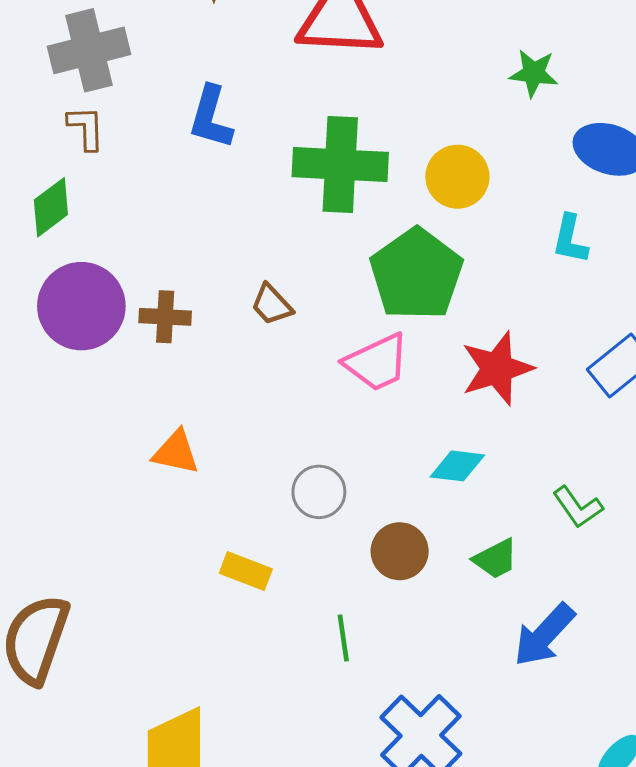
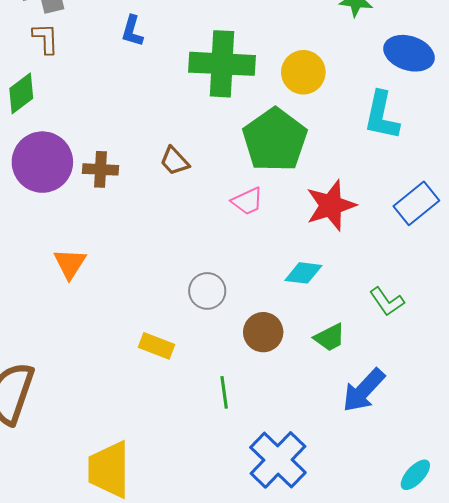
blue L-shape: (211, 117) -> (132, 31), size x0.7
cyan L-shape: (570, 239) -> (382, 116), size x1.4
pink trapezoid: (377, 362) -> (247, 201), size x0.7
orange triangle: (176, 452) -> (70, 263), moved, turned 51

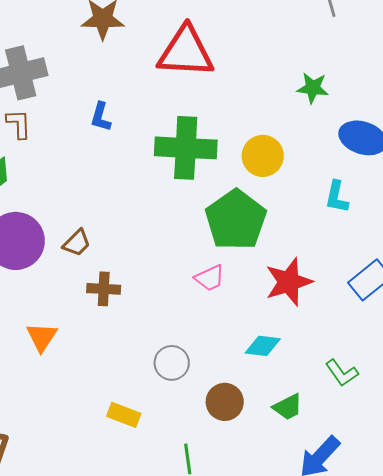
cyan L-shape: (382, 116) -> (337, 197), size x0.7
brown trapezoid: (174, 161) -> (77, 243), moved, turned -92
brown cross: (100, 169) -> (104, 289), moved

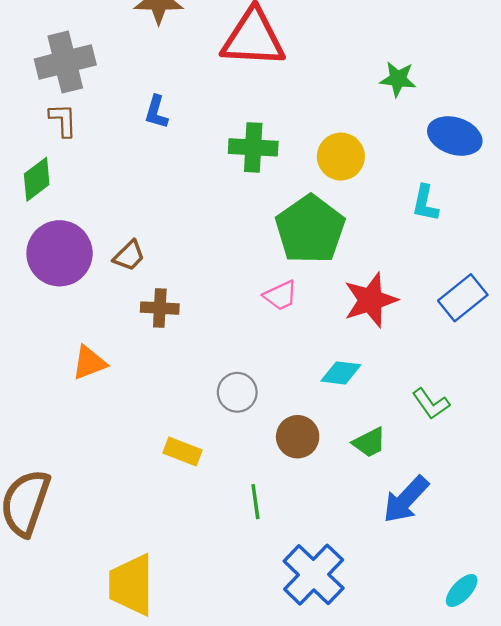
green cross: (186, 148) -> (253, 147), size x0.7
orange triangle: (42, 337) -> (89, 363), turned 36

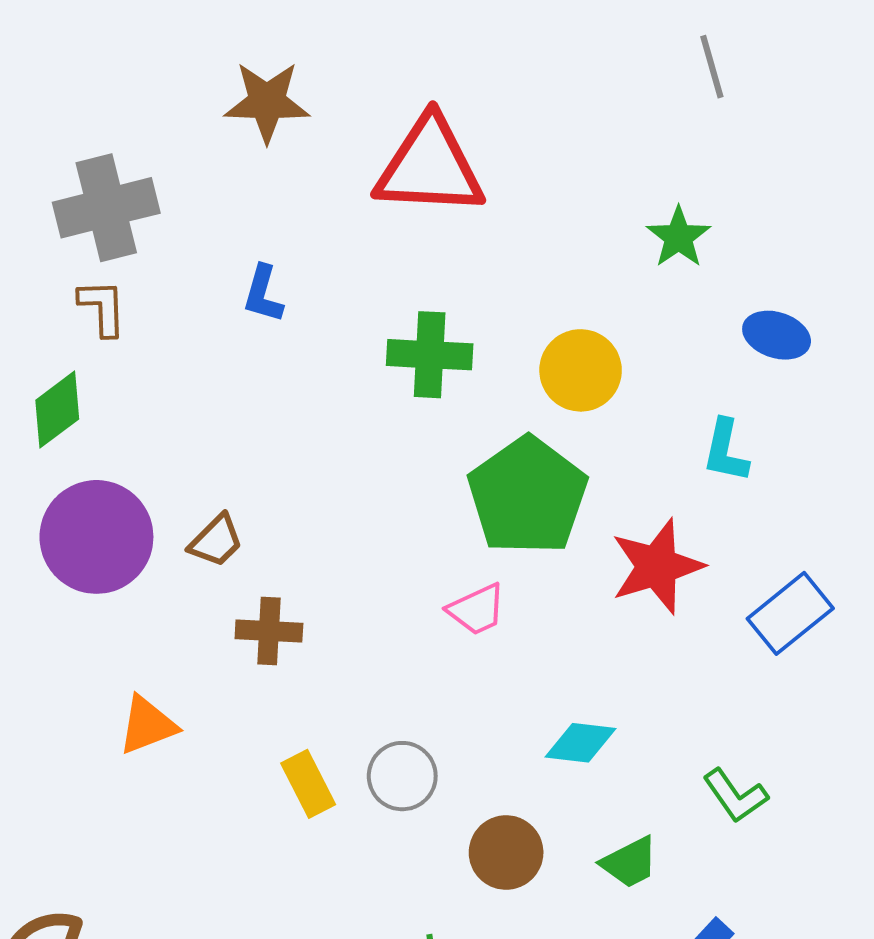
green star: (398, 79) -> (679, 237), turned 30
blue ellipse: (455, 136) -> (777, 335), size x0.7
red star: (370, 300) -> (657, 566), moved
yellow rectangle: (183, 452) -> (308, 784), moved, turned 42

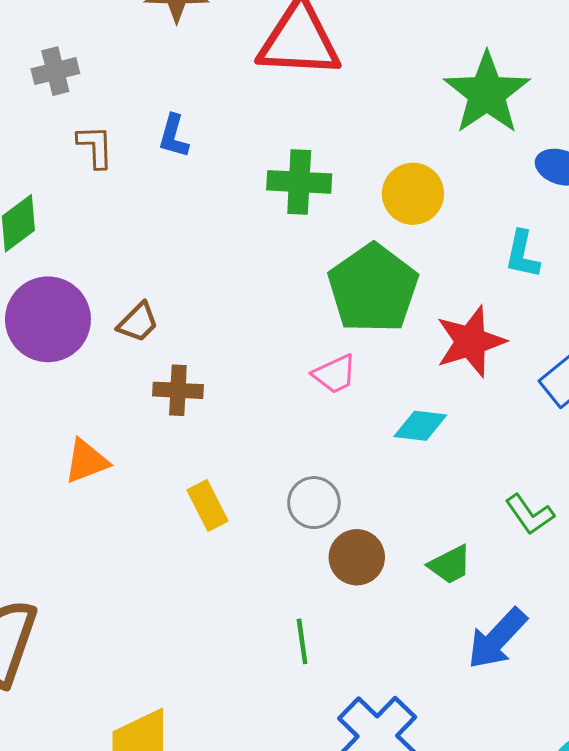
gray cross: (106, 208) -> (55, 71), size x0.6
green star: (679, 237) -> (487, 93), size x1.8
brown L-shape: (102, 308) -> (95, 146), moved
cyan diamond: (581, 743) -> (420, 426), moved
gray circle: (402, 776) -> (314, 503), moved

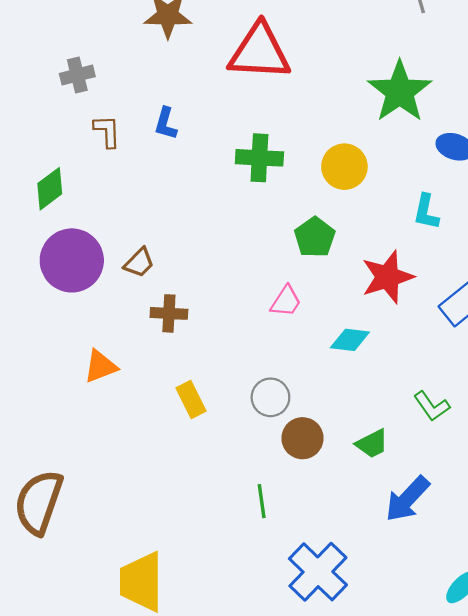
green pentagon: (373, 288) -> (315, 237), size x0.6
pink trapezoid: (335, 374) -> (286, 301), turned -32

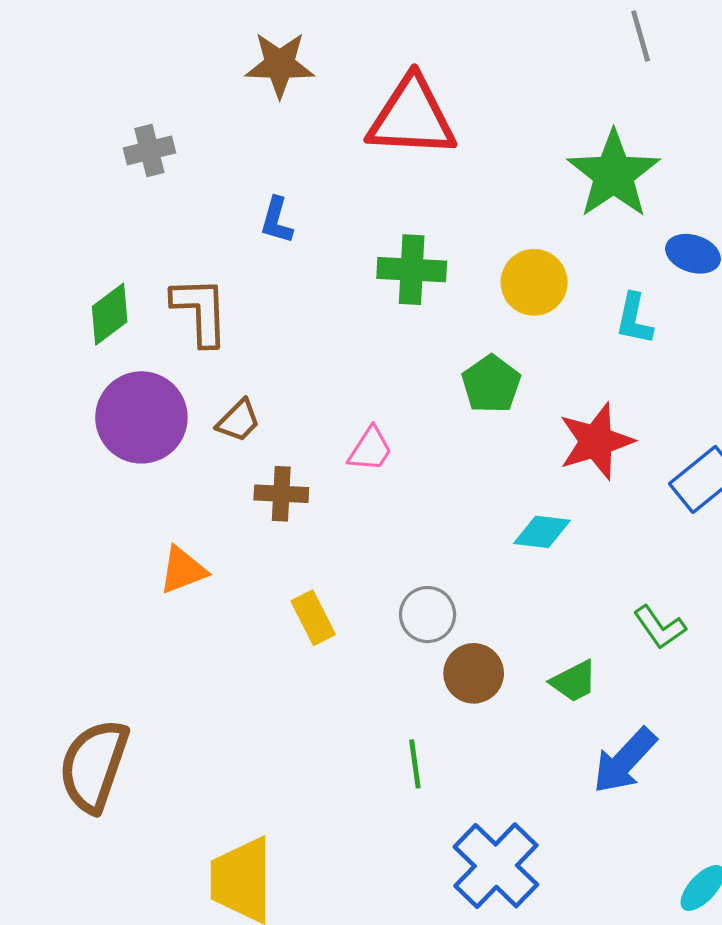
brown L-shape: (107, 131) -> (200, 311), moved, size x1.5
cyan L-shape: (426, 212) -> (634, 319), moved
pink trapezoid: (286, 301) -> (370, 449), moved

